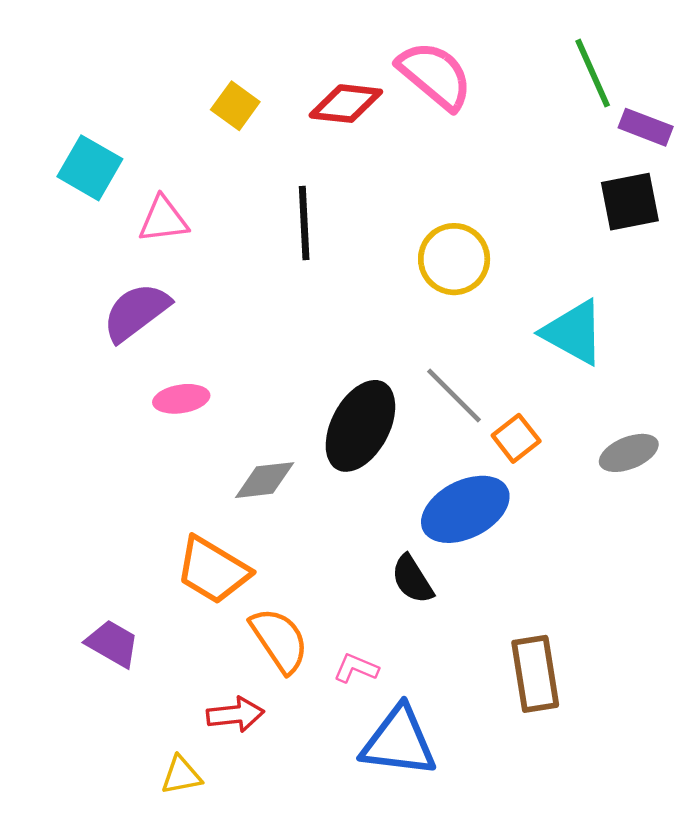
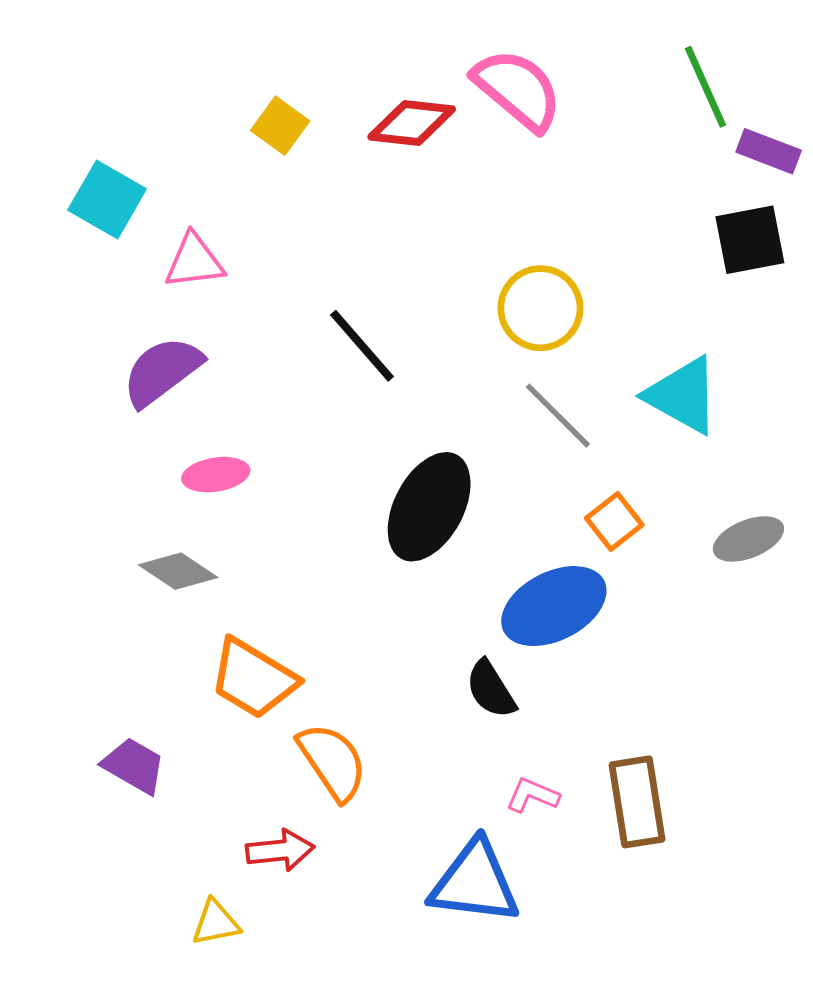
black line: (304, 223) -> (362, 346), moved, turned -38
gray line: (454, 395) -> (558, 416), moved
gray diamond: (265, 480) -> (178, 571), moved, turned 40
pink L-shape: (356, 668) -> (532, 795), moved

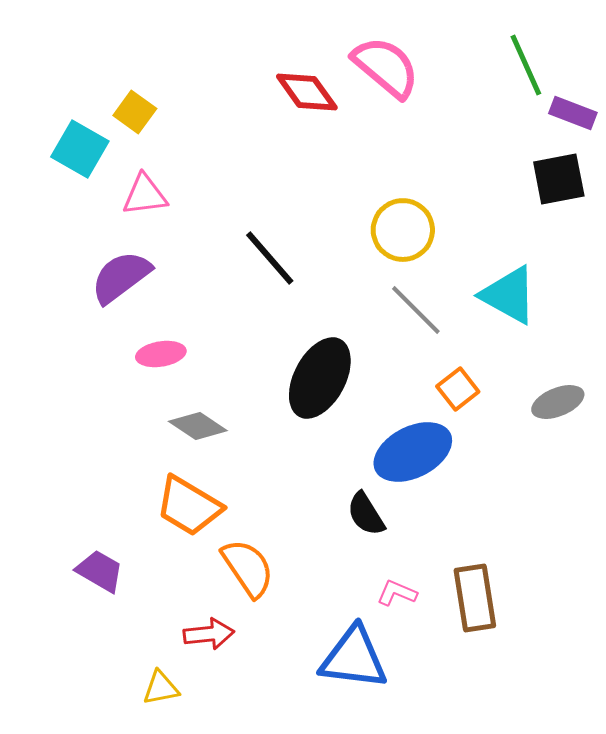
red diamond: (412, 123) -> (307, 92), turned 48
yellow square: (280, 126) -> (135, 112), moved
gray diamond: (178, 571) -> (198, 426), moved

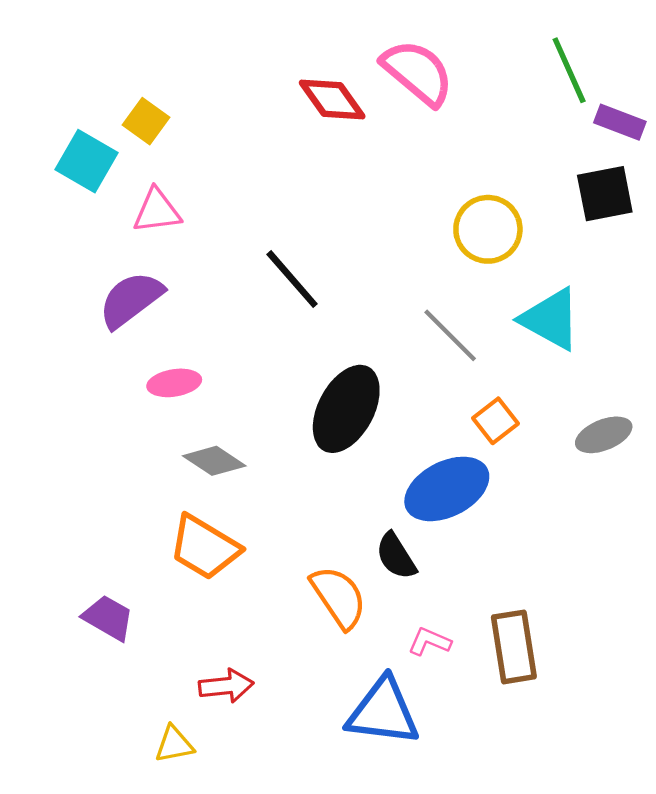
yellow circle: (403, 230) -> (488, 229), moved
orange semicircle: (248, 568) -> (339, 597), moved

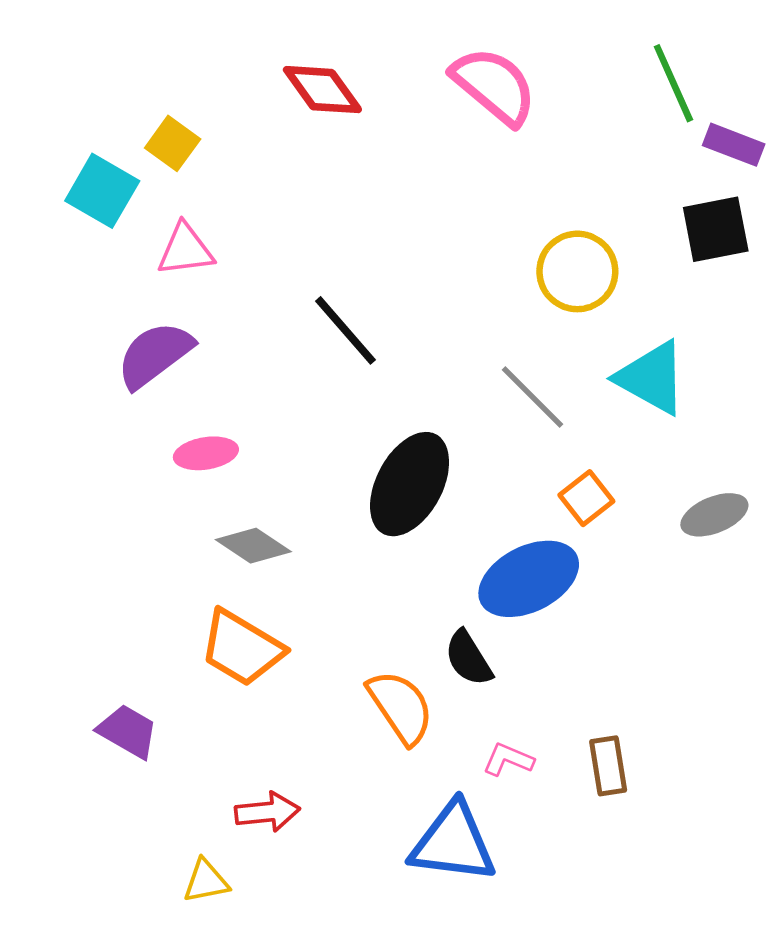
red diamond: (332, 99) -> (322, 90), moved
brown rectangle: (514, 647) -> (608, 766), size x0.7

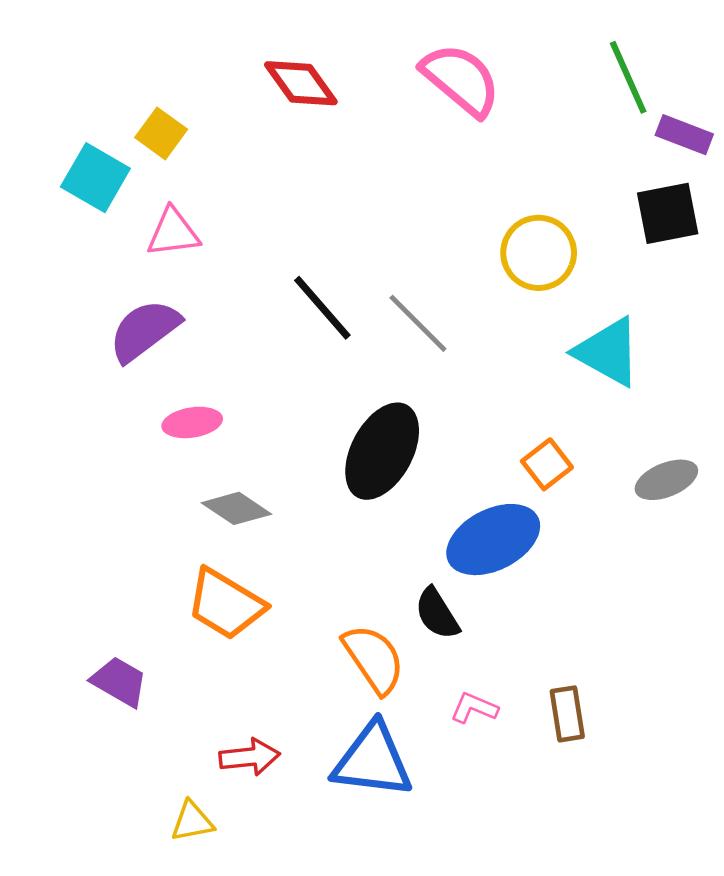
gray line: (533, 397) -> (418, 323), moved
blue triangle: (453, 843) -> (373, 761), moved

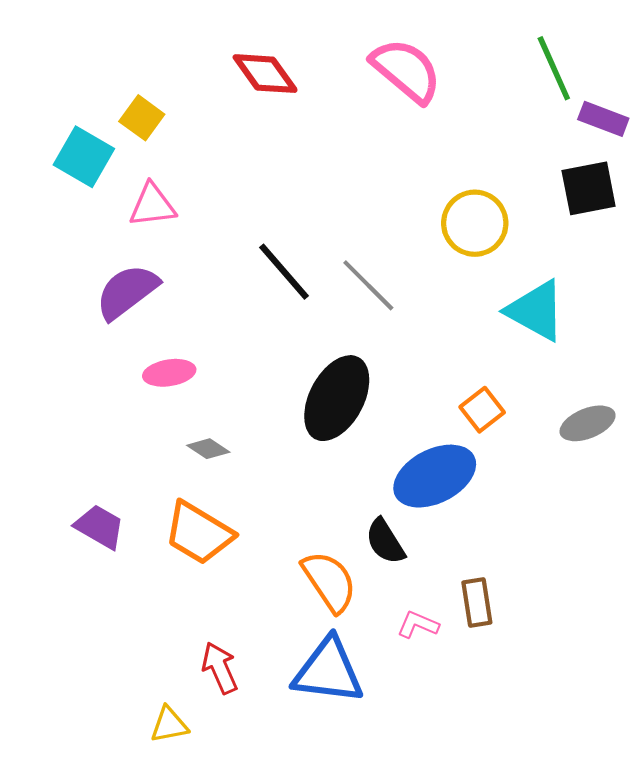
gray diamond: (236, 508) -> (208, 449), size x0.7
purple trapezoid: (119, 682) -> (100, 527), moved
brown rectangle: (567, 714) -> (477, 603), moved
red arrow: (250, 757) -> (220, 668), turned -108

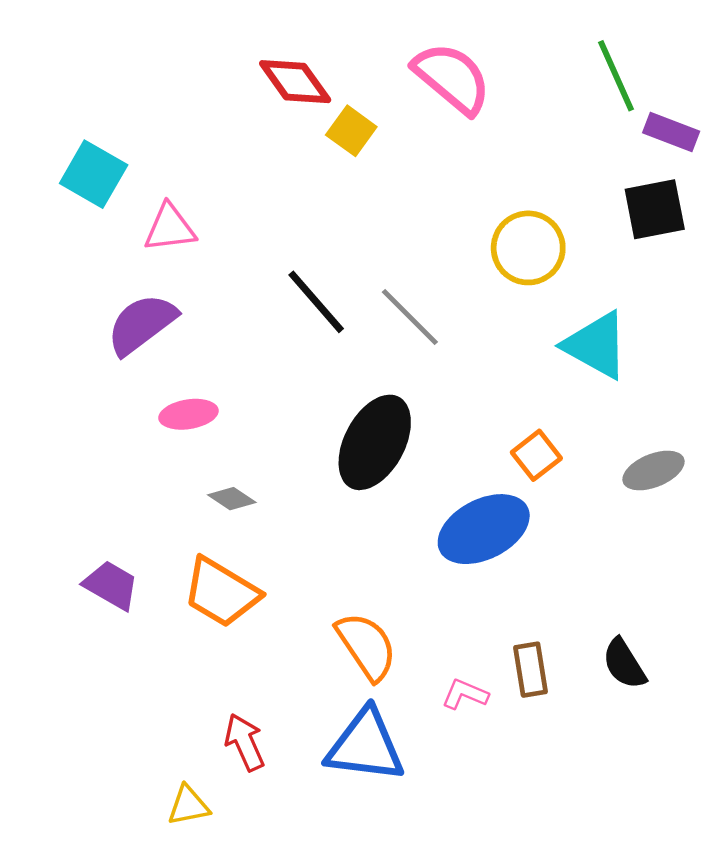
yellow square: (142, 118) -> (351, 131), moved
black semicircle: (385, 541) -> (624, 664), moved

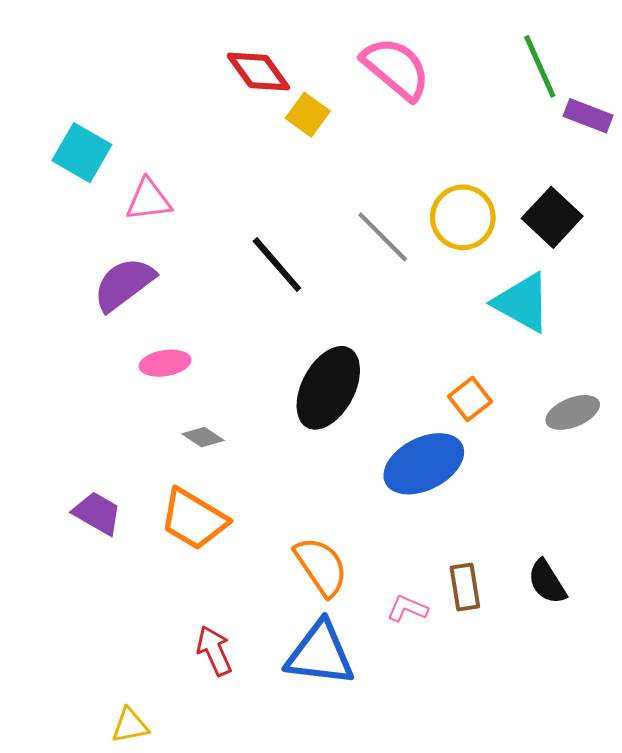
black square: (655, 209) -> (552, 217), moved, turned -36
gray line: (410, 317) -> (383, 237), moved
yellow triangle: (188, 806) -> (130, 726), moved

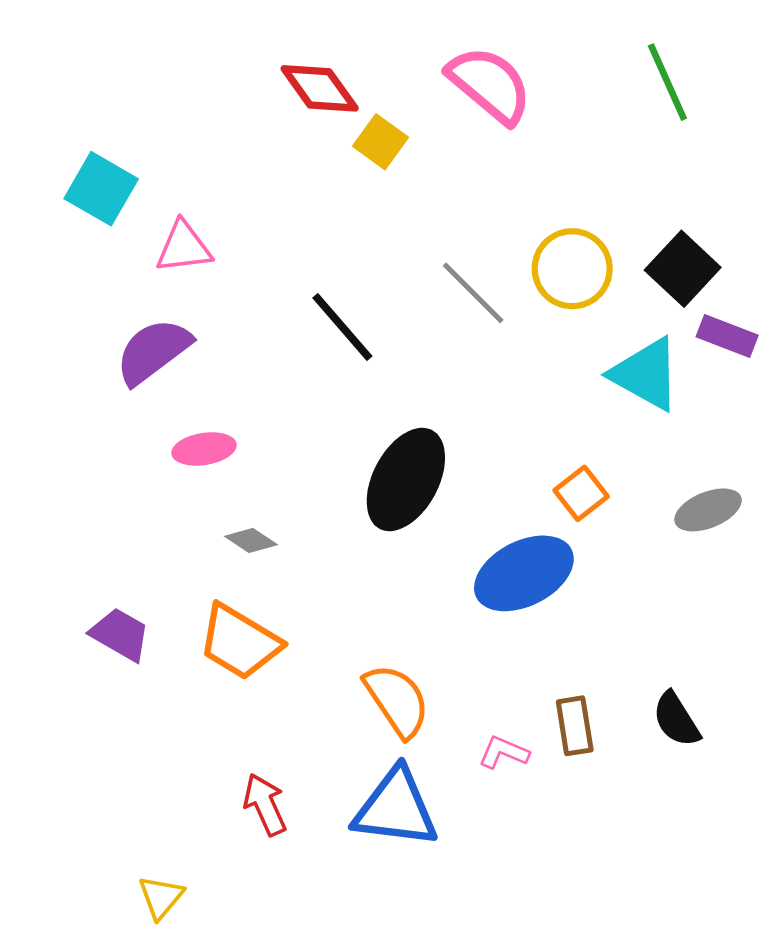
purple rectangle: (588, 116) -> (727, 336), moved
yellow triangle: (130, 726) -> (161, 897), turned -39

